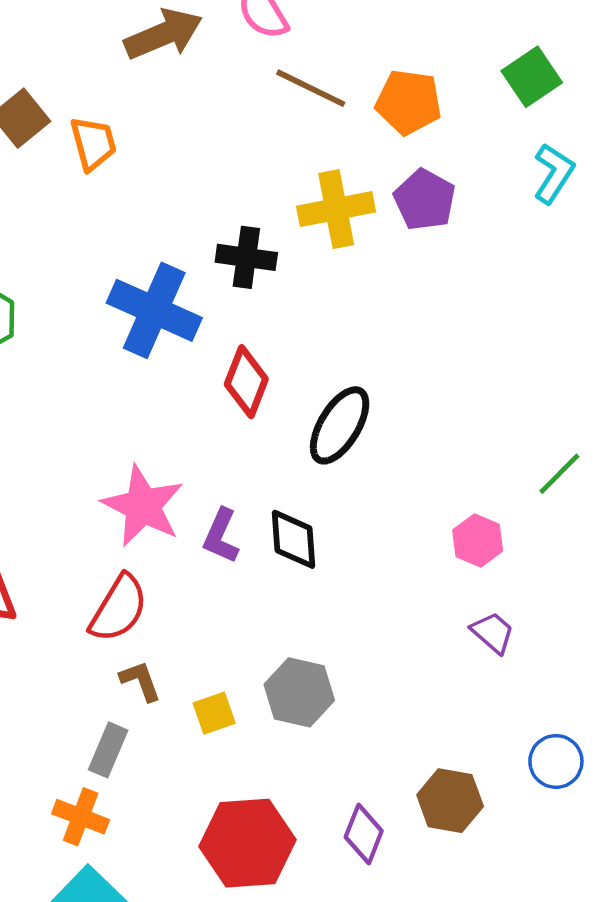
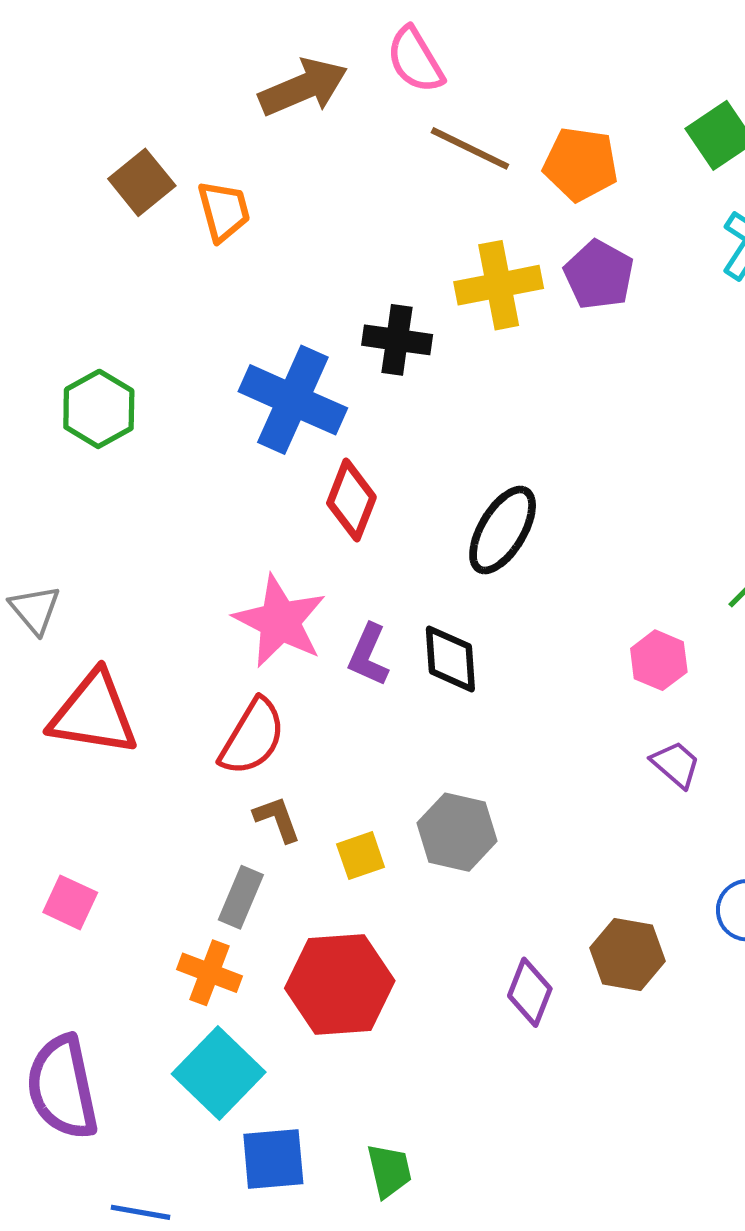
red diamond: (246, 382) -> (351, 500), moved
red hexagon: (247, 843) -> (340, 984), moved

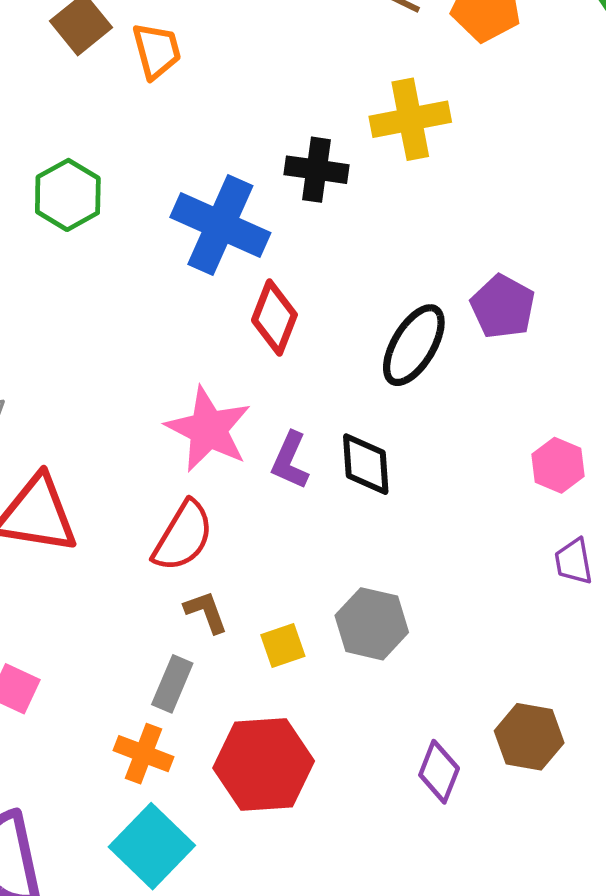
purple pentagon: (599, 275) -> (503, 307), moved
green hexagon: (99, 409) -> (68, 195), moved
purple trapezoid: (676, 764) -> (574, 561), turned -141

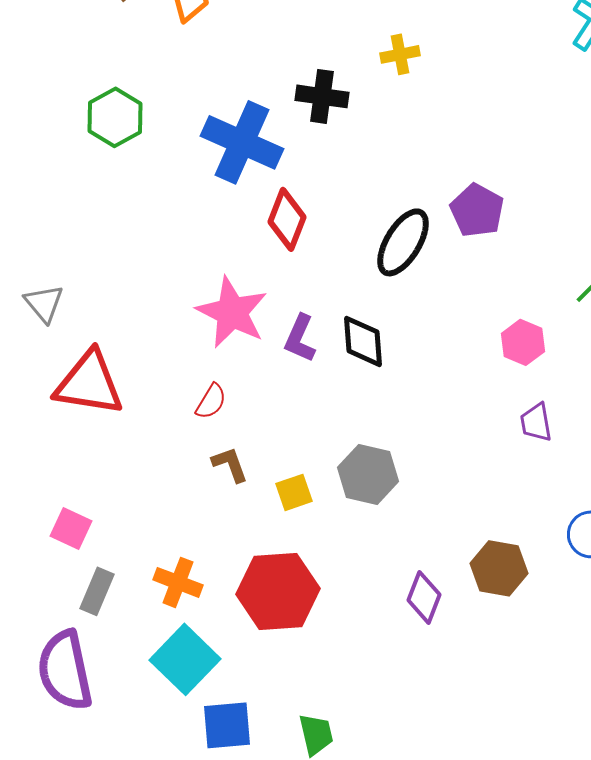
yellow cross: (410, 119) -> (400, 54), size x0.6
red semicircle: (183, 536) -> (211, 401), size x0.6
gray rectangle: (172, 684) -> (97, 591), moved

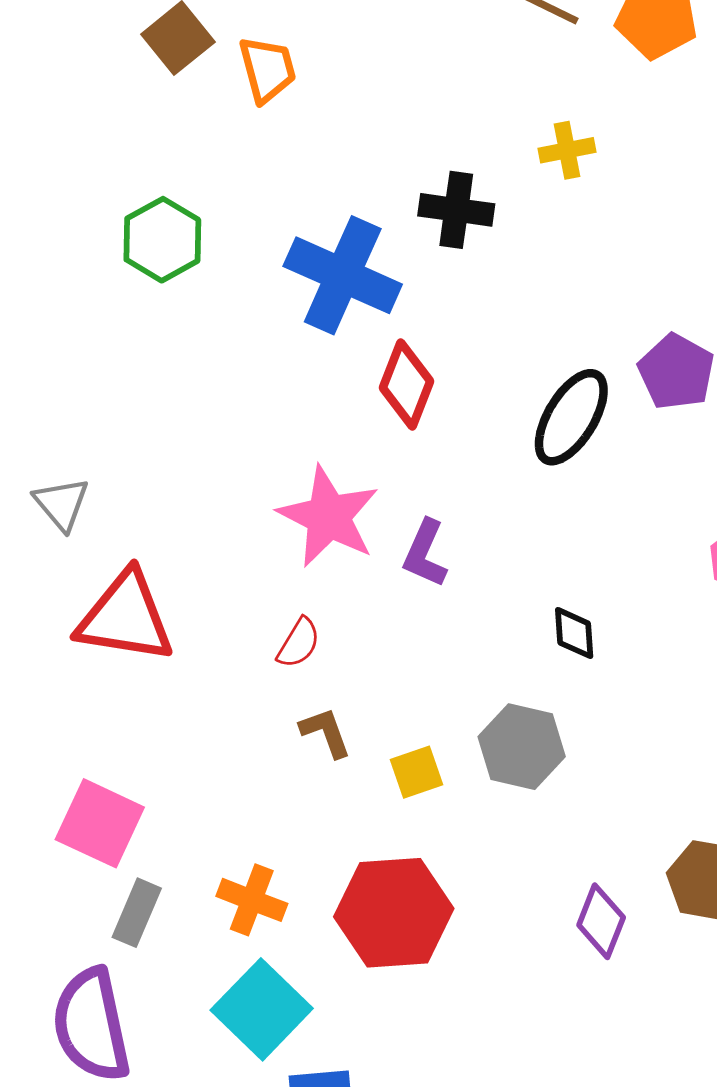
black diamond: (363, 341) -> (574, 633), moved, size x0.7
pink square: (71, 528) -> (100, 823), size x1.5

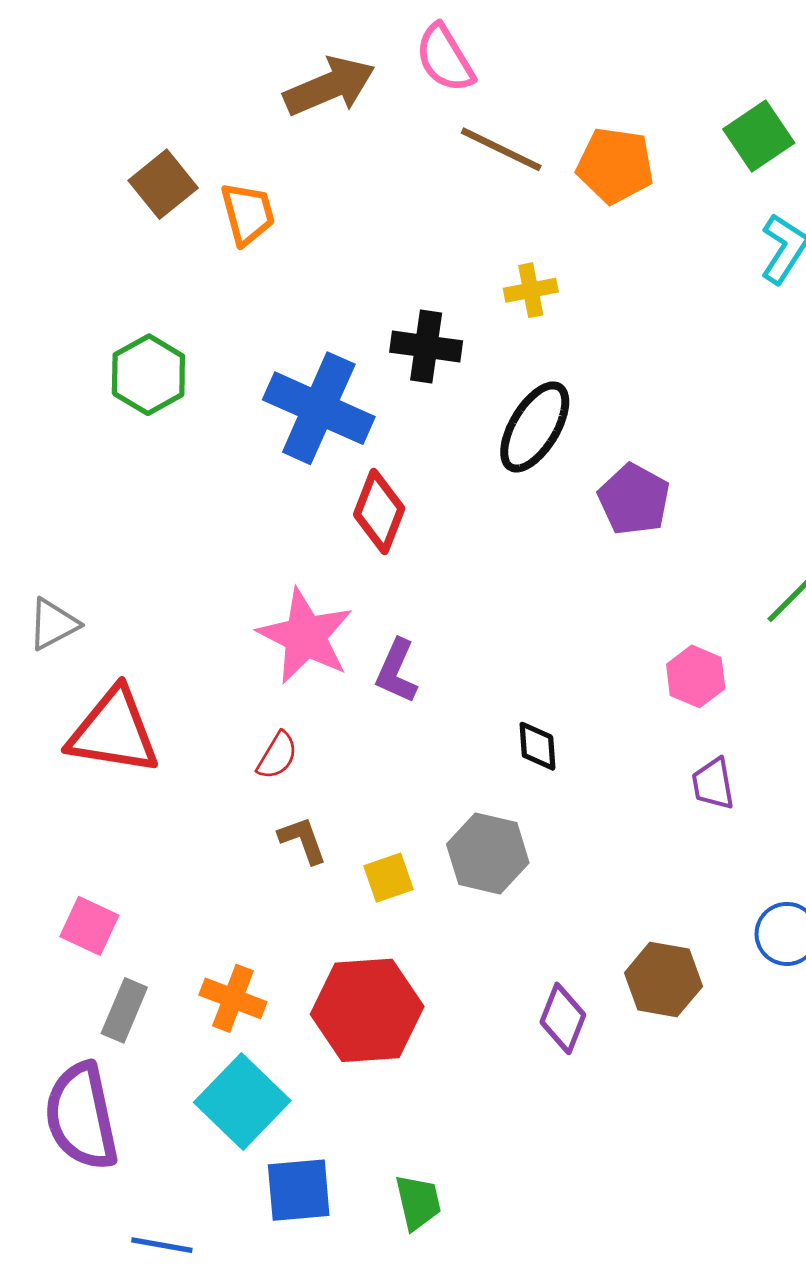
black ellipse: (571, 417) -> (535, 427), moved
gray triangle: (62, 504) -> (53, 624), turned 42
pink square: (100, 823) -> (89, 926), size x0.7

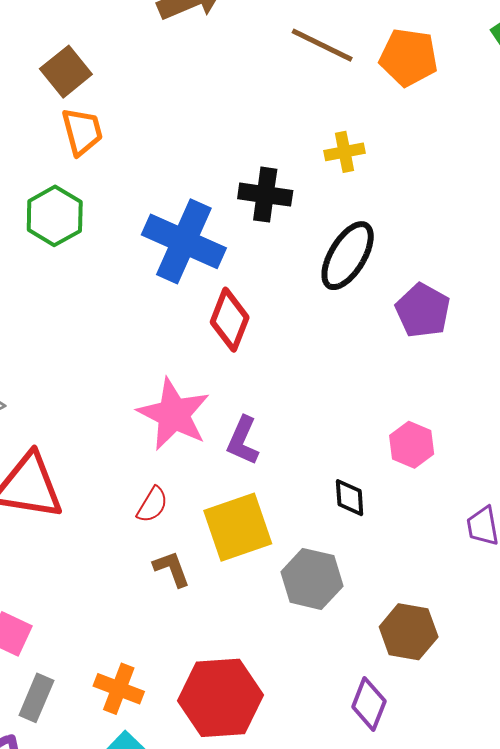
orange trapezoid: (248, 214) -> (82, 132), moved
pink hexagon: (696, 676) -> (412, 445), moved
yellow square: (389, 878) -> (238, 527), moved, size x1.8
brown hexagon: (663, 980) -> (409, 632), moved

